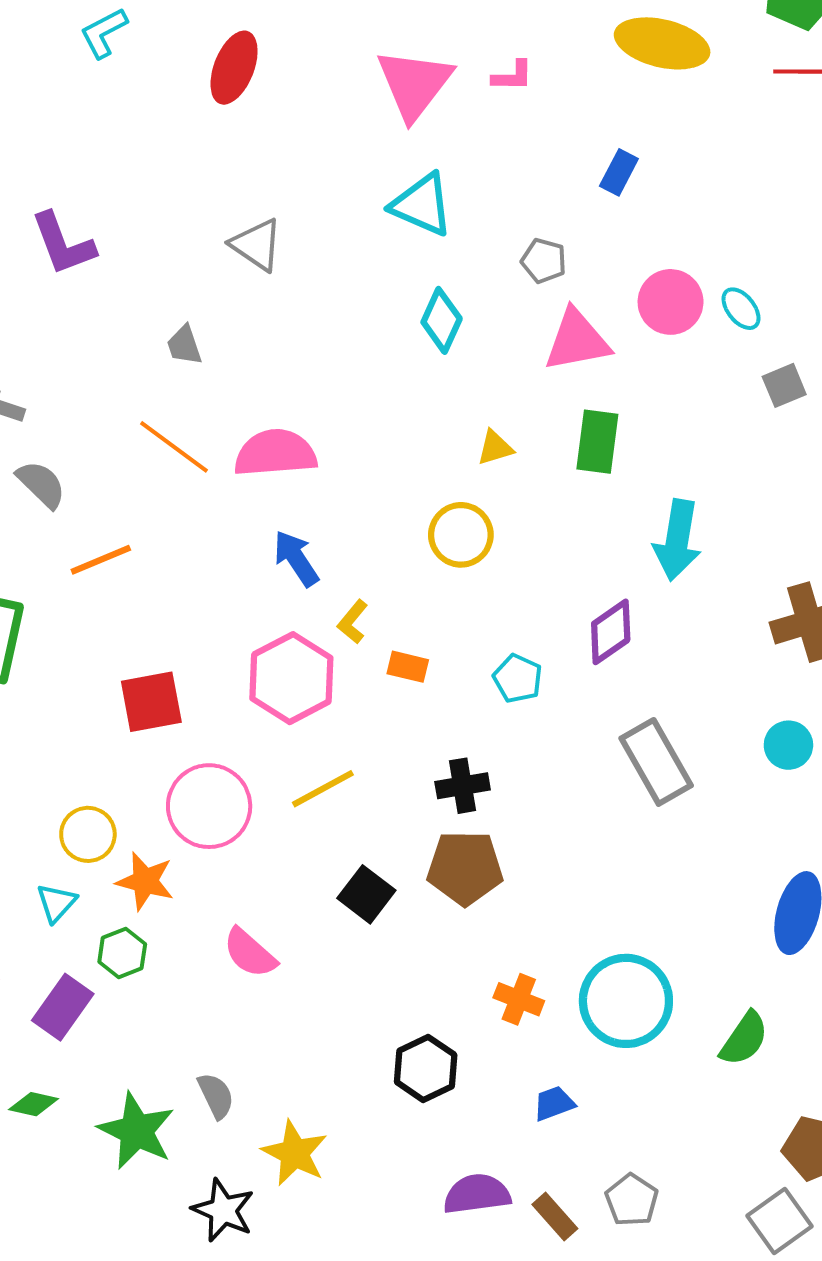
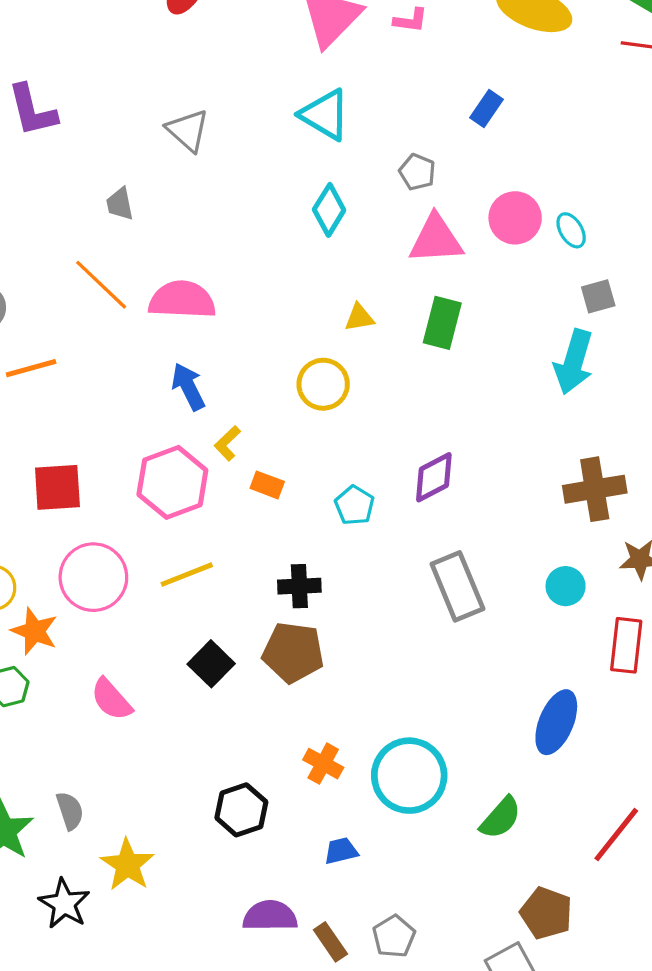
cyan arrow: (677, 540) -> (574, 362), moved

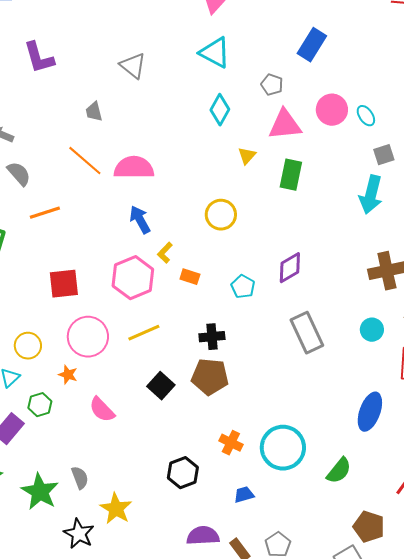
blue rectangle: (487, 108) -> (312, 45), size x1.5
yellow triangle: (359, 318) -> (247, 156), moved, turned -36
orange star: (35, 631) -> (68, 375), moved, size x0.7

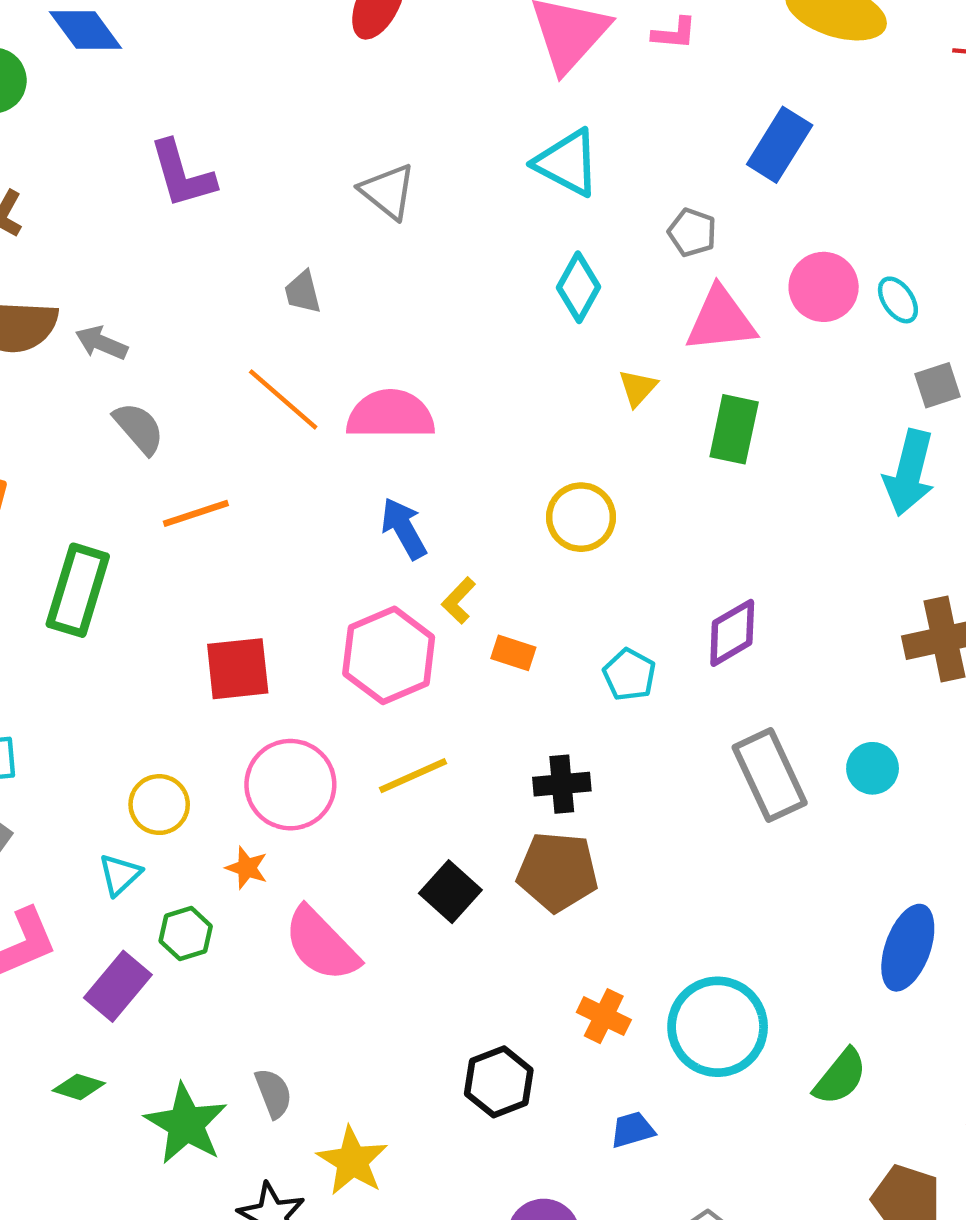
cyan circle: (372, 330) -> (873, 768), moved
pink semicircle: (102, 410) -> (321, 944), size x1.4

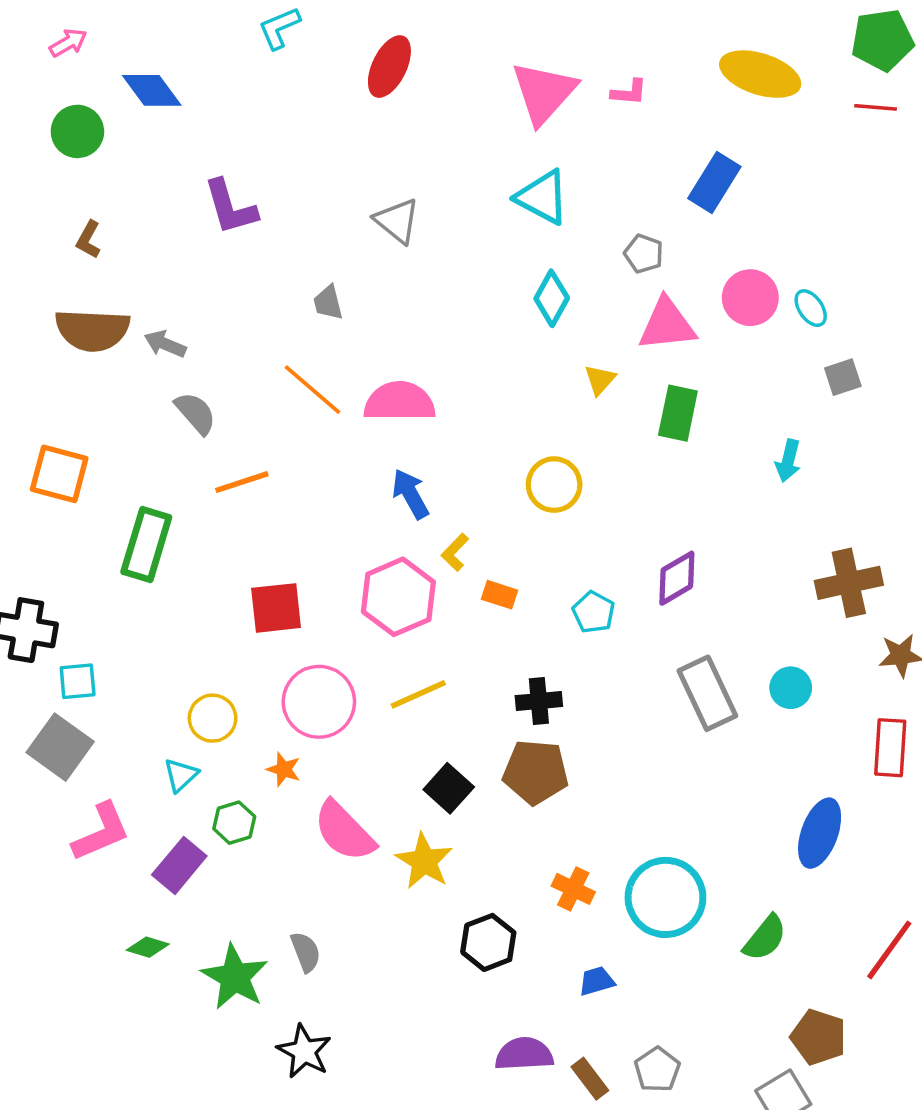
cyan arrow: (909, 473) -> (788, 461), moved, size x0.6
yellow star: (352, 1161) -> (424, 861), moved

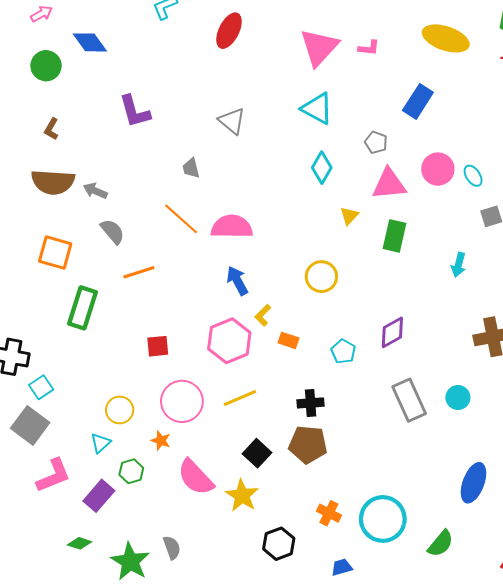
orange square: (59, 474) -> (55, 253), moved
red square: (276, 608) -> (158, 346), size x0.7
cyan square: (78, 681) -> (41, 387), turned -30

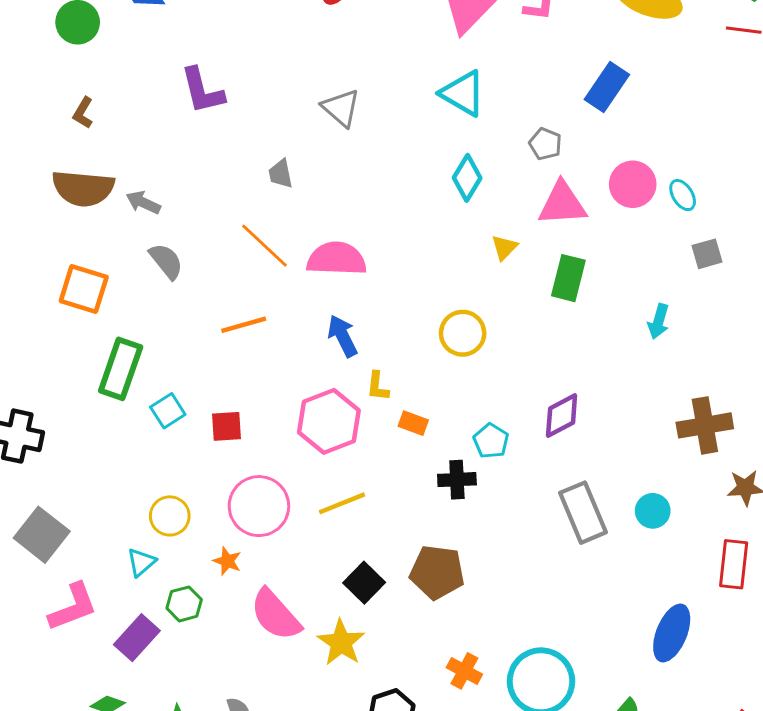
orange line: (139, 272) -> (244, 325), moved
yellow L-shape: (263, 315) -> (378, 386), turned -40
cyan square: (41, 387) -> (168, 411), moved
black cross: (311, 403) -> (457, 480), moved

